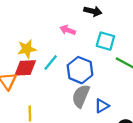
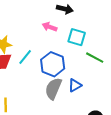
pink arrow: (68, 30) -> (50, 27), moved
blue triangle: (102, 106) -> (75, 85), moved

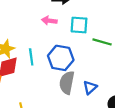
cyan line: (25, 57) -> (31, 57), turned -35
blue triangle: (75, 85) -> (90, 87), moved

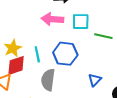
pink arrow: (49, 21) -> (52, 19), size x1.5
gray semicircle: (67, 83) -> (48, 80), moved

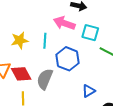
cyan line: (37, 54) -> (45, 41), moved
red diamond: (16, 65) -> (21, 74), moved, turned 65

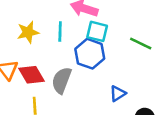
cyan square: (90, 33) -> (97, 31), moved

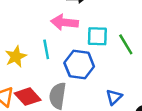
cyan square: (97, 31) -> (97, 36), moved
green line: (141, 43) -> (126, 44), turned 45

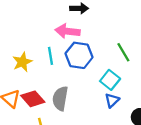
cyan square: (97, 36) -> (110, 80), moved, turned 36
blue hexagon: (79, 65) -> (79, 55), moved

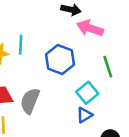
pink arrow: (68, 31) -> (90, 28), moved
cyan line: (50, 56) -> (21, 45), moved

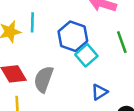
cyan square: (87, 93) -> (86, 55), moved

